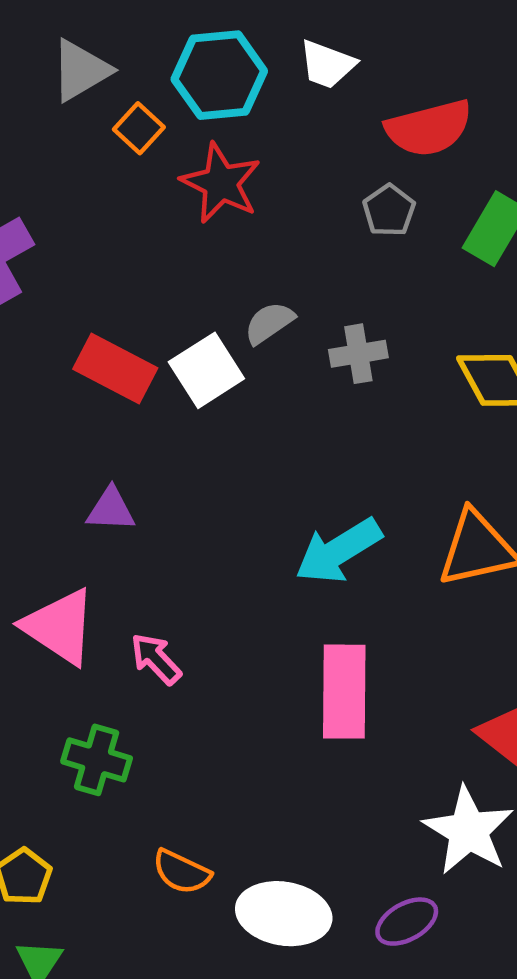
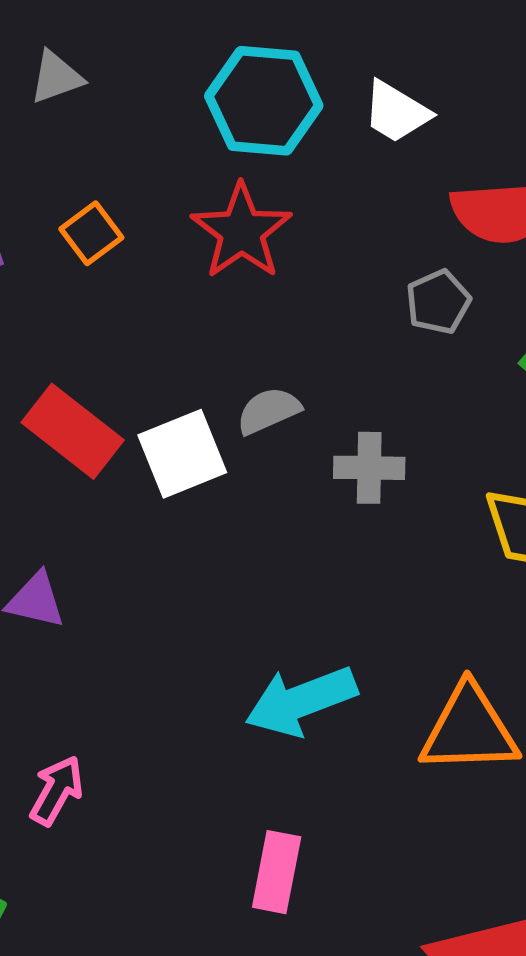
gray triangle: (81, 70) -> (56, 77), moved, size x0.7
orange square: (139, 128) -> (91, 233), moved
pink arrow: (156, 659) -> (57, 791), turned 62
pink rectangle: (344, 692) -> (277, 872), size x0.7

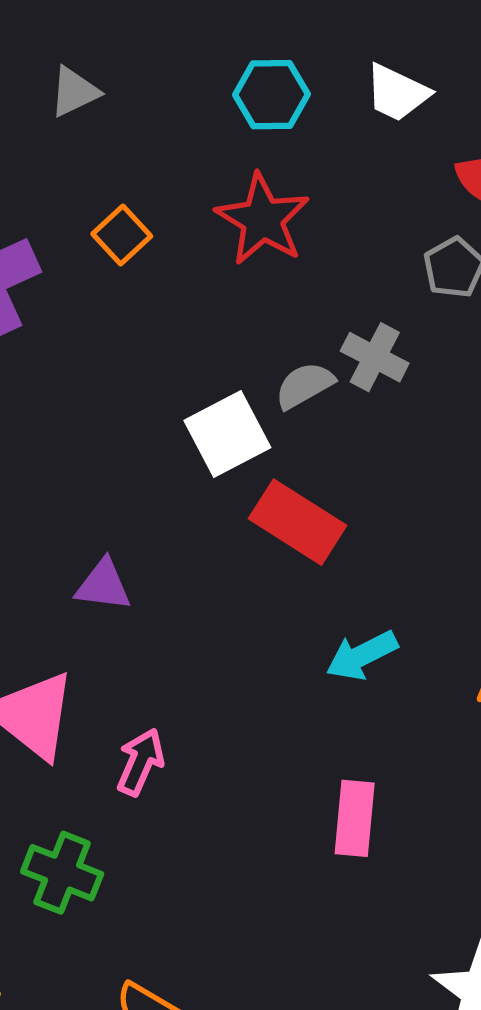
cyan hexagon: (264, 101) -> (271, 95), size x0.7
red rectangle: (73, 431) -> (298, 522), moved
gray cross: (369, 468) -> (375, 357), moved, turned 32
cyan arrow: (301, 701) -> (362, 655), size x0.7

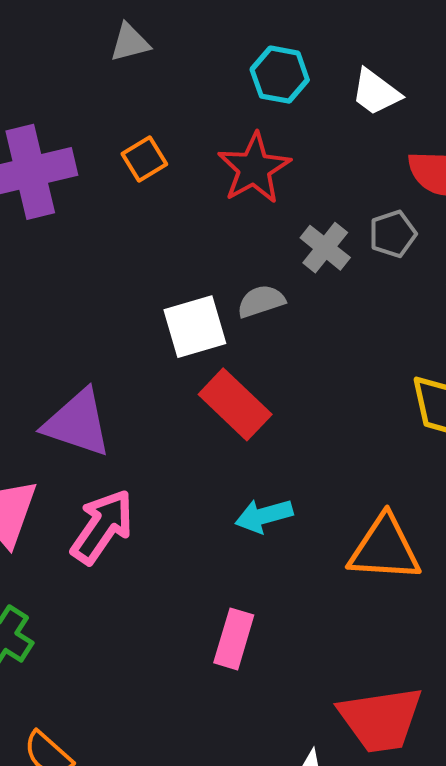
gray cross: (375, 357) -> (325, 248), moved
purple triangle: (103, 585) -> (77, 423), size x1.6
pink arrow: (140, 762) -> (102, 527), moved, size x1.5

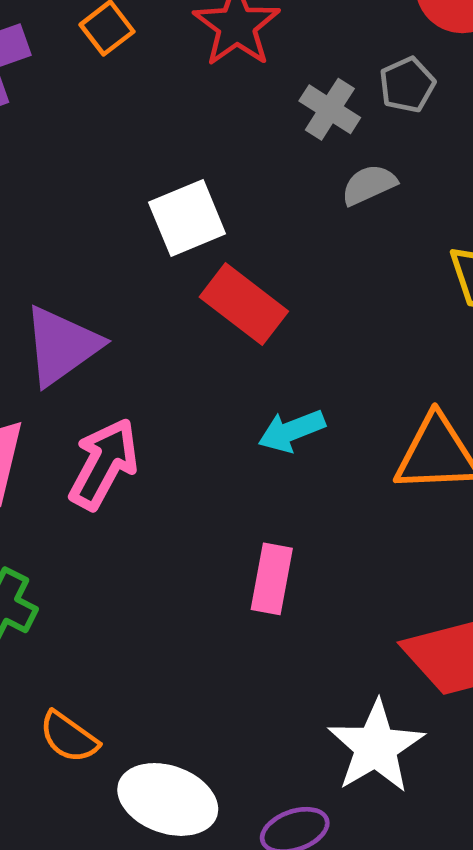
gray semicircle: (261, 301) -> (369, 185), moved
purple triangle: (77, 423) -> (62, 346), turned -48

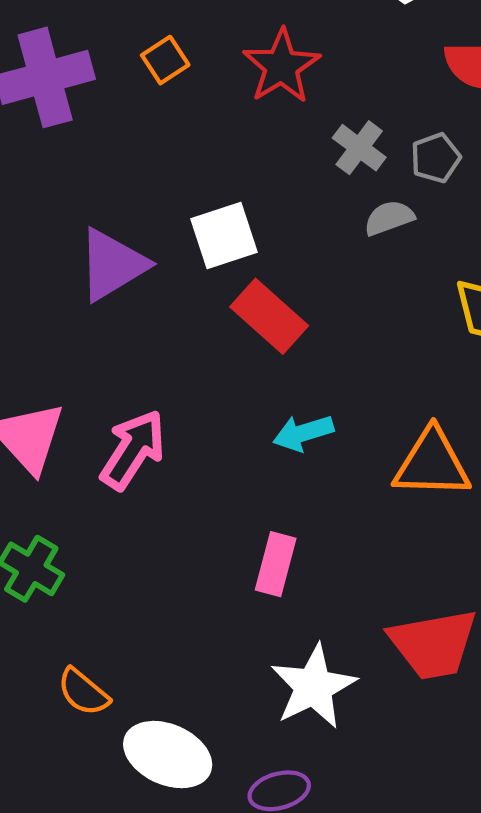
gray pentagon: (407, 85) -> (436, 158), moved
purple triangle: (62, 346) -> (112, 265), moved
white star: (376, 747) -> (313, 687), moved

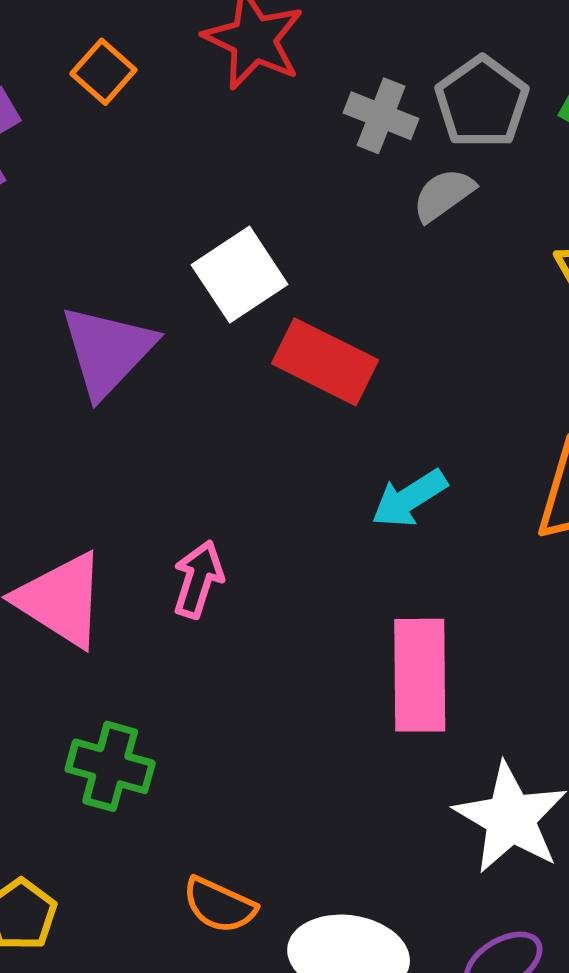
gray pentagon: (436, 158) -> (482, 102), size x1.4
pink arrow: (133, 450) -> (198, 579), size x0.7
pink rectangle: (276, 564) -> (420, 675), size x1.4

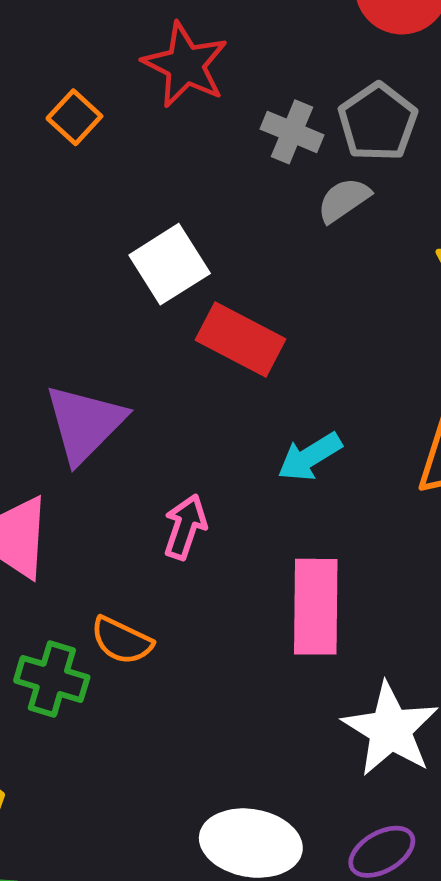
orange square: (103, 72) -> (74, 117), moved
purple triangle: (108, 351) -> (85, 423), moved
pink arrow: (198, 579) -> (185, 527), moved
orange semicircle: (219, 905) -> (122, 641), moved

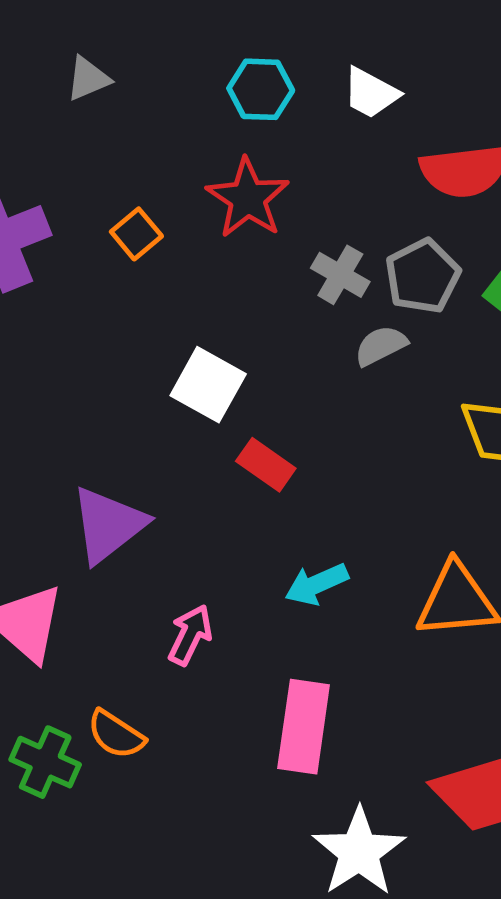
white square: (170, 264) -> (208, 385), turned -36
red rectangle: (241, 340) -> (266, 465), size x0.7

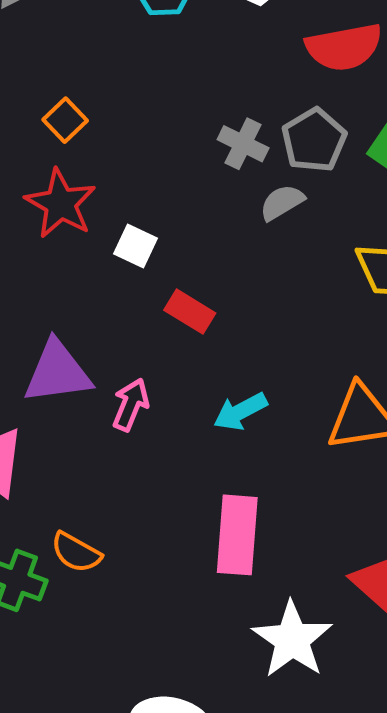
red star: (248, 198) -> (61, 204), moved
white square: (208, 385) -> (135, 246), size x0.7
purple triangle: (108, 525) -> (57, 372), turned 34
pink arrow: (190, 635) -> (131, 405), moved

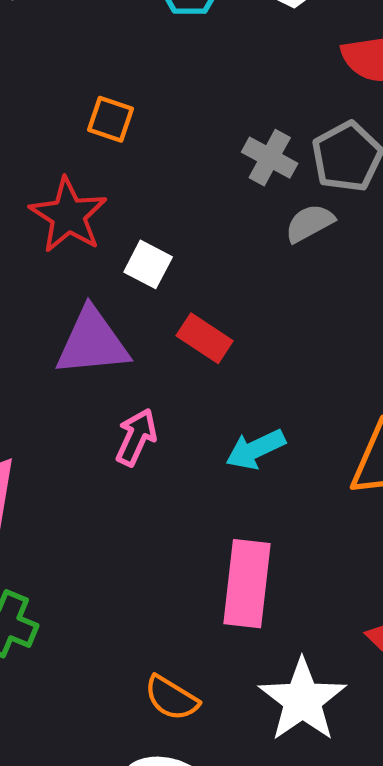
orange square: (65, 120) -> (110, 119), moved, turned -30
purple triangle: (57, 372) -> (92, 342), moved
orange semicircle: (76, 552) -> (171, 698), moved

